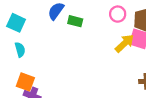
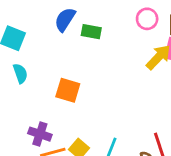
orange square: (25, 82) -> (68, 90), moved

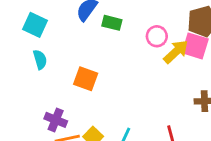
pink circle: (147, 19) -> (157, 36), moved

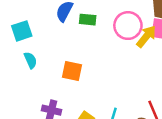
cyan square: (35, 25) -> (22, 31), turned -35
pink circle: (157, 36) -> (128, 26), size x1.5

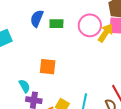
cyan semicircle: (30, 60) -> (24, 86), moved

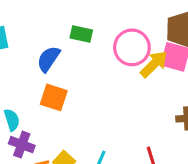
blue semicircle: (37, 18) -> (48, 59), moved

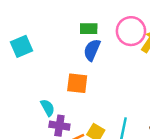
blue semicircle: (48, 59) -> (92, 50), moved

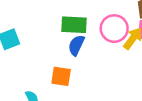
green rectangle: (89, 29) -> (74, 25), size x1.5

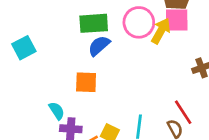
blue semicircle: (76, 45) -> (99, 46), turned 30

